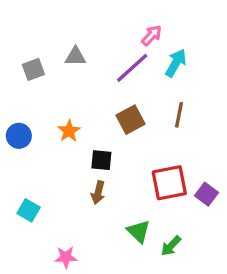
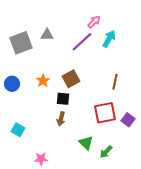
gray square: (33, 69) -> (21, 43), size x1.6
brown line: (179, 115) -> (115, 82), moved
brown square: (130, 120) -> (71, 79), moved

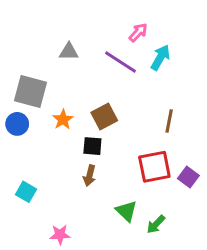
purple line: (82, 42) -> (120, 62), turned 75
gray square: (21, 43) -> (30, 91), moved, turned 35

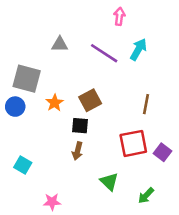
pink arrow: (138, 32) -> (119, 16), moved, turned -36
green arrow: (156, 224) -> (146, 195), moved

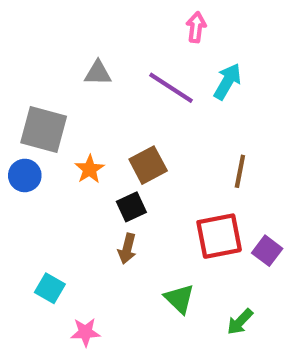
black square: (80, 126) -> (131, 207), turned -30
cyan square: (23, 165) -> (50, 288), moved

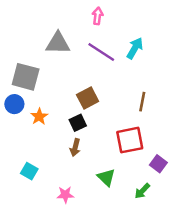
pink arrow: (196, 27) -> (98, 16), moved
gray triangle: (98, 73) -> (58, 43), size x1.5
orange star: (90, 169) -> (39, 117), moved
purple square: (267, 251) -> (158, 164), moved
pink star: (85, 332) -> (65, 195), moved

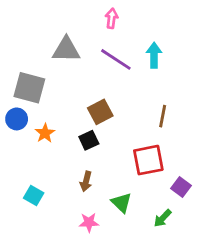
cyan arrow: (135, 48) -> (154, 55), turned -30
brown arrow: (75, 148) -> (86, 181), moved
pink star: (65, 195) -> (89, 222), moved

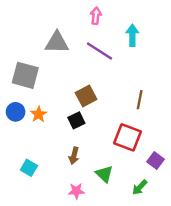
cyan arrow: (154, 55) -> (132, 35), moved
blue circle: (17, 119) -> (16, 112), moved
red square: (148, 160) -> (127, 137), turned 32

